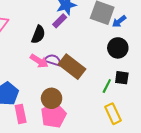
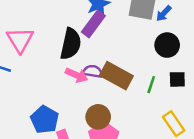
purple rectangle: (60, 21) -> (93, 24), size x1.5
black semicircle: (38, 34) -> (71, 44), size x1.4
green line: (107, 86) -> (151, 85), moved

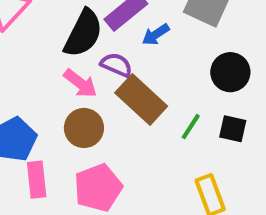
blue arrow: (164, 13) -> (156, 35), moved
purple semicircle: (93, 71) -> (116, 65), moved
brown circle: (98, 117) -> (84, 128), moved

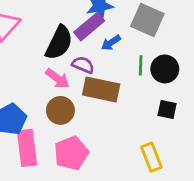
brown rectangle: (141, 99) -> (101, 89), turned -30
green line: (191, 127) -> (141, 65), moved, turned -30
pink rectangle: (37, 180) -> (27, 148), size x1.4

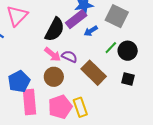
purple semicircle: (83, 65) -> (69, 57), moved
green line: (141, 65) -> (111, 48), turned 40
brown rectangle: (101, 89) -> (94, 73), moved, turned 30
yellow rectangle: (151, 157) -> (80, 107), moved

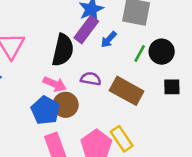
pink arrow: (53, 54) -> (55, 84), moved
brown circle: (54, 77) -> (66, 105), moved
blue pentagon: (19, 81) -> (45, 110), moved

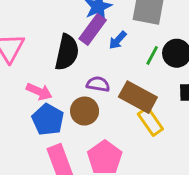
pink arrow: (55, 84) -> (39, 92), moved
brown circle: (66, 105) -> (85, 111), moved
yellow rectangle: (122, 139) -> (150, 122), moved

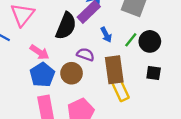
blue arrow: (118, 40) -> (106, 35), moved, turned -80
brown rectangle: (138, 97) -> (114, 70), turned 44

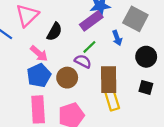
black semicircle: (66, 26) -> (54, 32), moved, size x0.7
blue arrow: (106, 35) -> (117, 38), moved
green line: (131, 40) -> (89, 47), moved

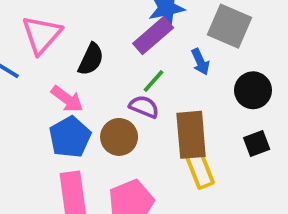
black square: (146, 87) -> (257, 144), turned -32

